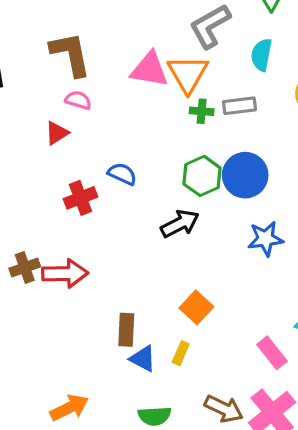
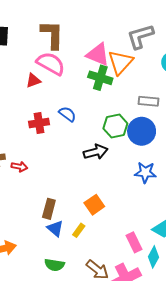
pink semicircle: (78, 100) -> (51, 64), size x1.8
gray rectangle: (239, 106) -> (149, 101), moved
green cross: (202, 111) -> (100, 78), moved, size x1.6
red arrow: (65, 273) -> (19, 167), size x0.6

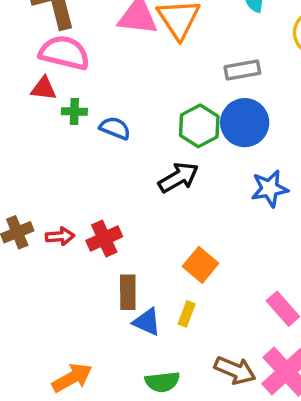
green cross: (100, 78) -> (74, 111), moved, size x0.6
red triangle: (33, 80) -> (44, 88), turned 42
red cross: (39, 123) -> (104, 239), moved

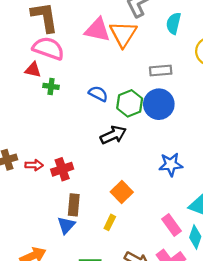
blue semicircle: (115, 128) -> (98, 94), moved
blue star: (270, 189) -> (171, 165), moved
blue triangle: (147, 322) -> (66, 225), moved, turned 42

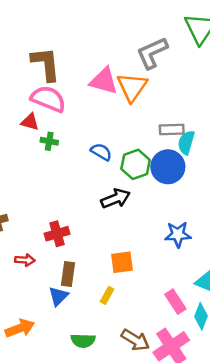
cyan semicircle: (174, 23) -> (186, 143), moved
red arrow: (34, 165) -> (25, 260), moved
orange square: (122, 192) -> (122, 262), turned 35

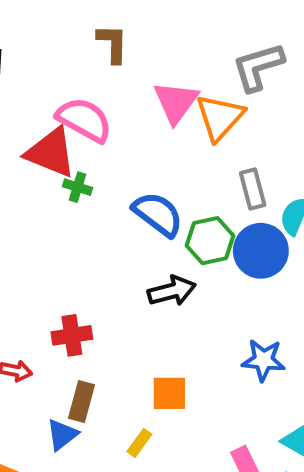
brown L-shape: (46, 64) -> (113, 44), moved, size x0.7
pink triangle: (104, 81) -> (176, 102), turned 44
red triangle: (30, 122) -> (51, 153), size x1.8
gray rectangle: (172, 130) -> (253, 189), moved, turned 70
blue semicircle: (101, 152) -> (158, 214), size x1.5

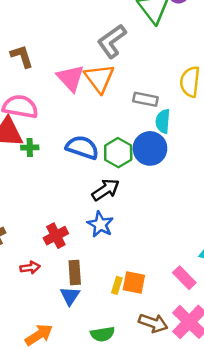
gray rectangle: (253, 189) -> (145, 99), moved, turned -45
blue star: (263, 360) -> (100, 224), moved, turned -30
orange square: (169, 393) -> (134, 283), moved, turned 30

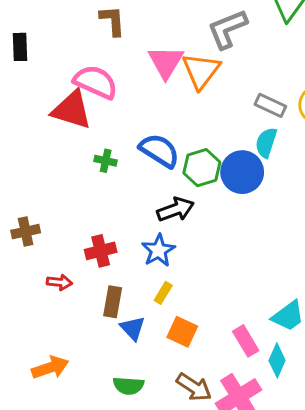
gray rectangle: (145, 99) -> (270, 105), moved
green cross: (30, 148) -> (106, 161), moved
yellow rectangle: (117, 285) -> (163, 293), moved
blue triangle: (70, 296) -> (133, 328), moved, turned -30

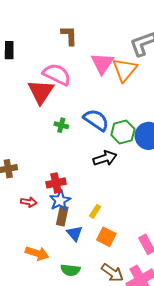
red triangle: (72, 110) -> (41, 92), turned 44
blue star: (158, 250) -> (60, 201), moved
orange arrow: (50, 368) -> (37, 253), moved, turned 35

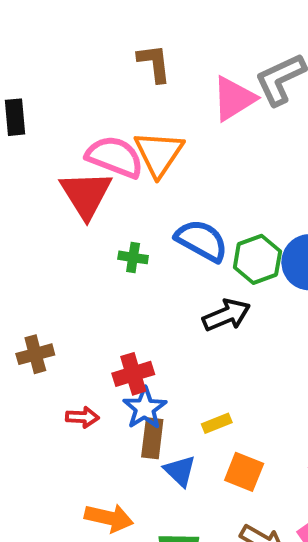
brown L-shape: (69, 36) -> (154, 63), moved
pink triangle: (102, 63) -> (234, 99), moved, turned 30
orange triangle: (125, 70) -> (159, 154), moved
yellow rectangle: (95, 211) -> (217, 423), turned 40

